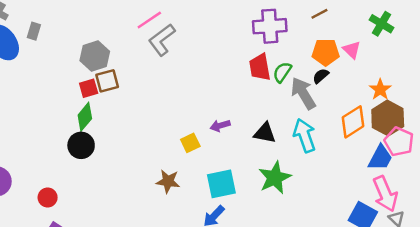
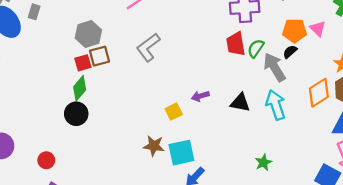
gray L-shape: (162, 40) -> (148, 47), moved
green star: (275, 178) -> (263, 162), moved, size x0.6
cyan square: (221, 184) -> (181, 153), moved

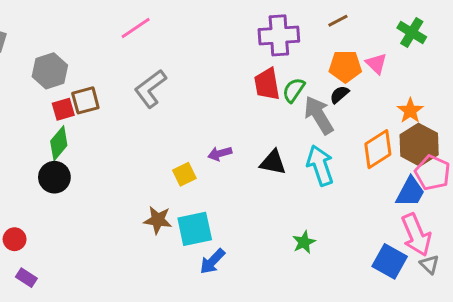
gray hexagon: (88, 34) -> (50, 71), moved

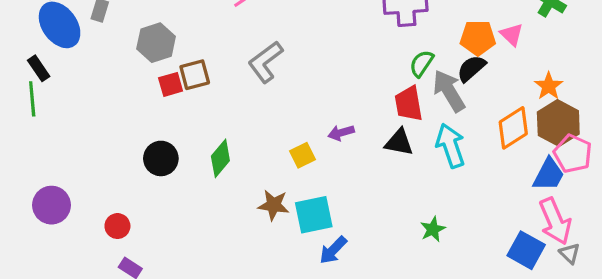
red trapezoid: (267, 84) -> (409, 104), moved
black semicircle: (339, 95) -> (471, 68), size x1.4
green diamond: (59, 143) -> (220, 158), moved

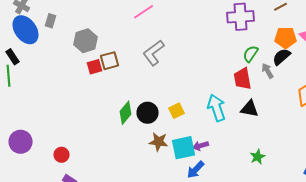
gray arrow: (449, 91) -> (268, 71), size x0.6
purple arrow: (341, 133) -> (200, 146), moved
black triangle: (399, 142) -> (250, 109), moved
cyan arrow: (450, 146) -> (216, 108), moved
black circle: (161, 158) -> (148, 113), moved

